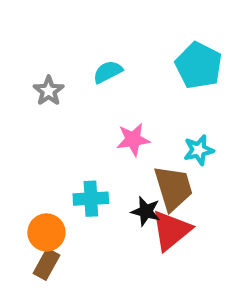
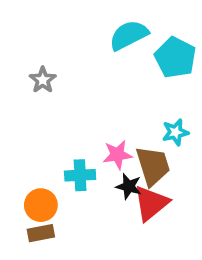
cyan semicircle: (108, 72) -> (129, 35), moved, size x1.5
pink star: (133, 139) -> (117, 155), moved
brown rectangle: (46, 264) -> (41, 233), turned 50

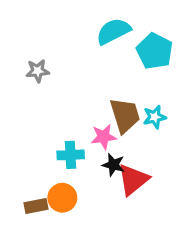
gray star: (43, 80) -> (38, 71), turned 30
brown trapezoid: (153, 166) -> (125, 115), moved
orange circle: (41, 205) -> (62, 198), moved

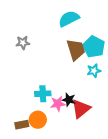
cyan pentagon: (155, 51) -> (94, 47), moved
brown trapezoid: (125, 115) -> (76, 50), moved
pink star: (104, 137) -> (58, 104), moved

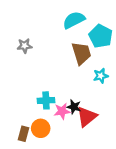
cyan pentagon: (94, 47) -> (101, 36), moved
brown rectangle: (22, 125) -> (23, 134), turned -64

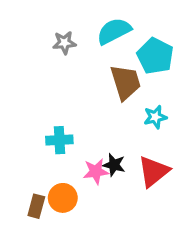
gray star: (25, 46) -> (64, 43), moved
cyan cross: (46, 100) -> (59, 140), moved
red triangle: (87, 117) -> (154, 171), moved

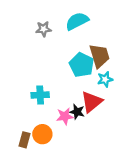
cyan pentagon: (155, 56) -> (82, 65), moved
brown trapezoid: (126, 82) -> (99, 56), moved
red triangle: (154, 171) -> (92, 102), moved

